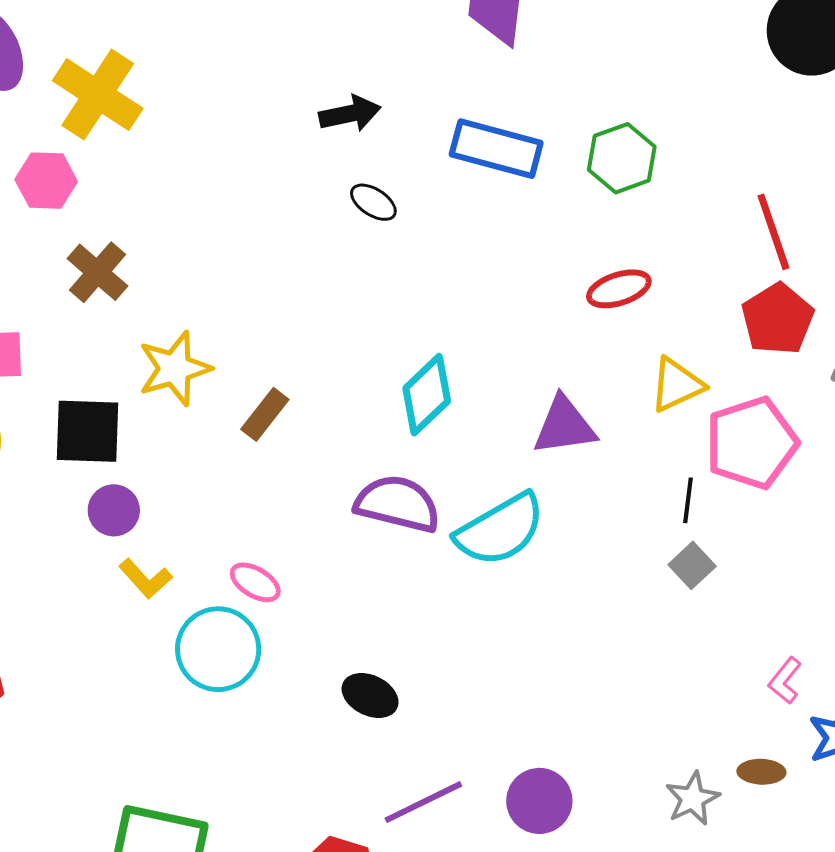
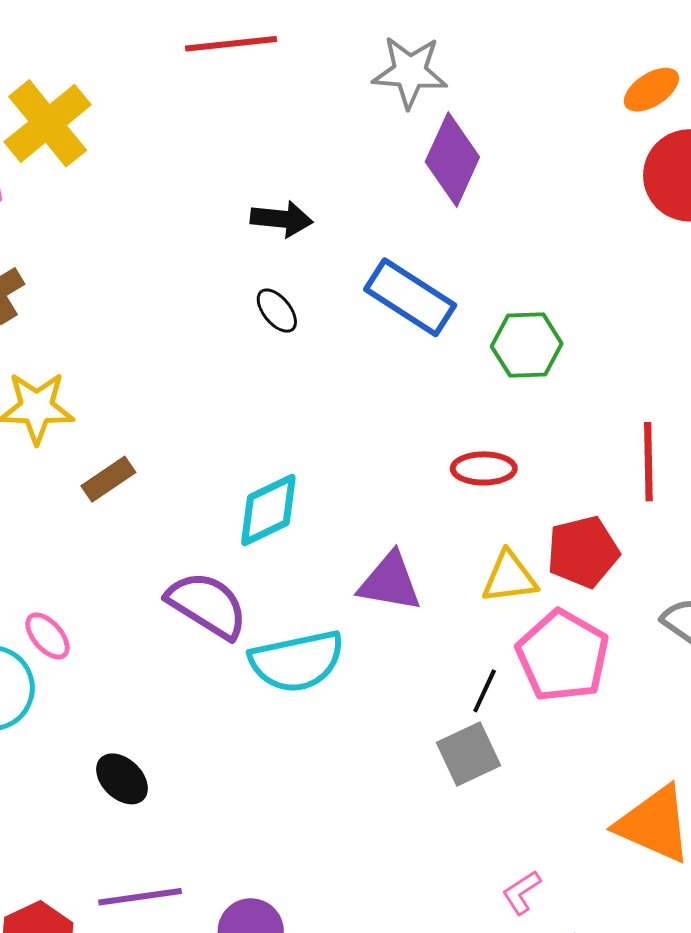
red pentagon: (778, 319) -> (583, 552), moved
pink pentagon: (752, 443) -> (563, 656), turned 30
gray square: (692, 565) -> (468, 754), size x1.4

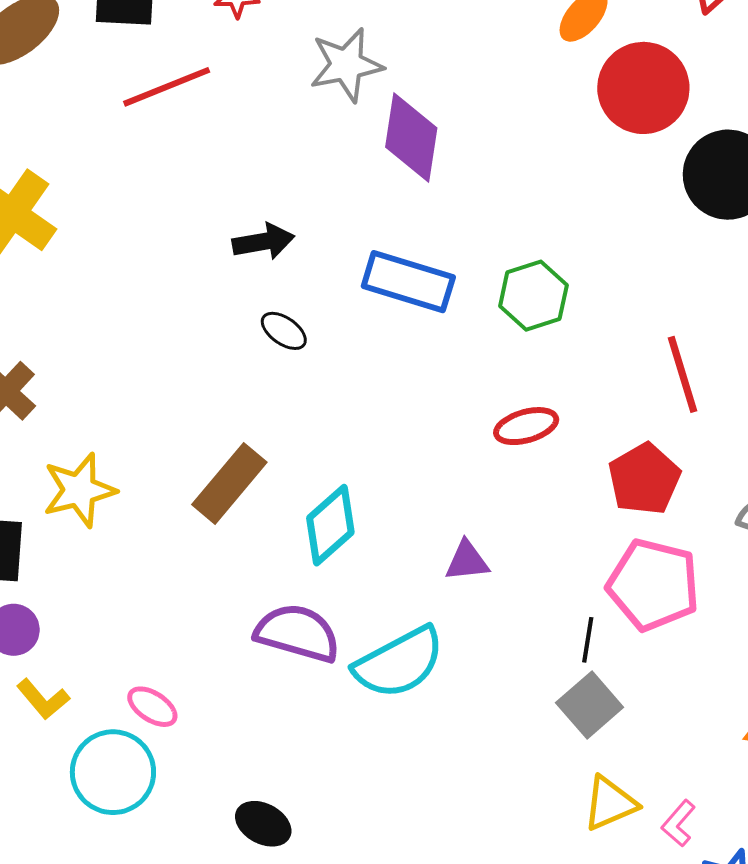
brown rectangle: (108, 479) -> (229, 483), moved, size x1.5
yellow triangle: (509, 577) -> (610, 803), moved
purple triangle: (390, 582) -> (467, 561), size x0.7

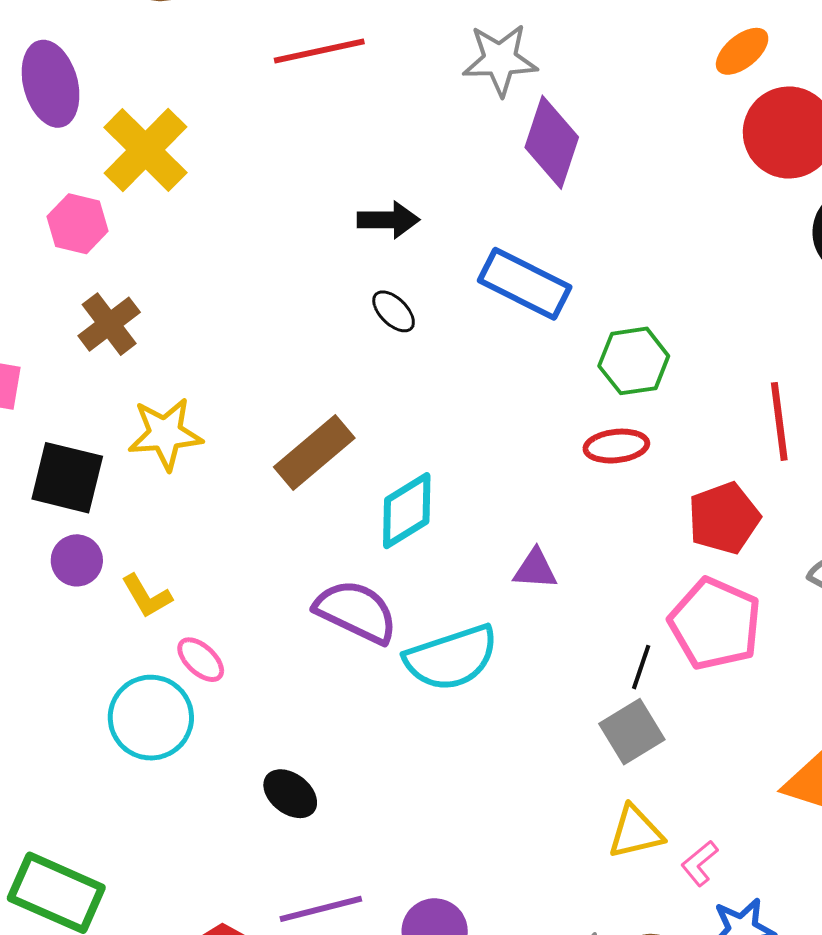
green hexagon: (533, 296) -> (634, 361), moved
yellow L-shape: (43, 699) -> (147, 596), moved

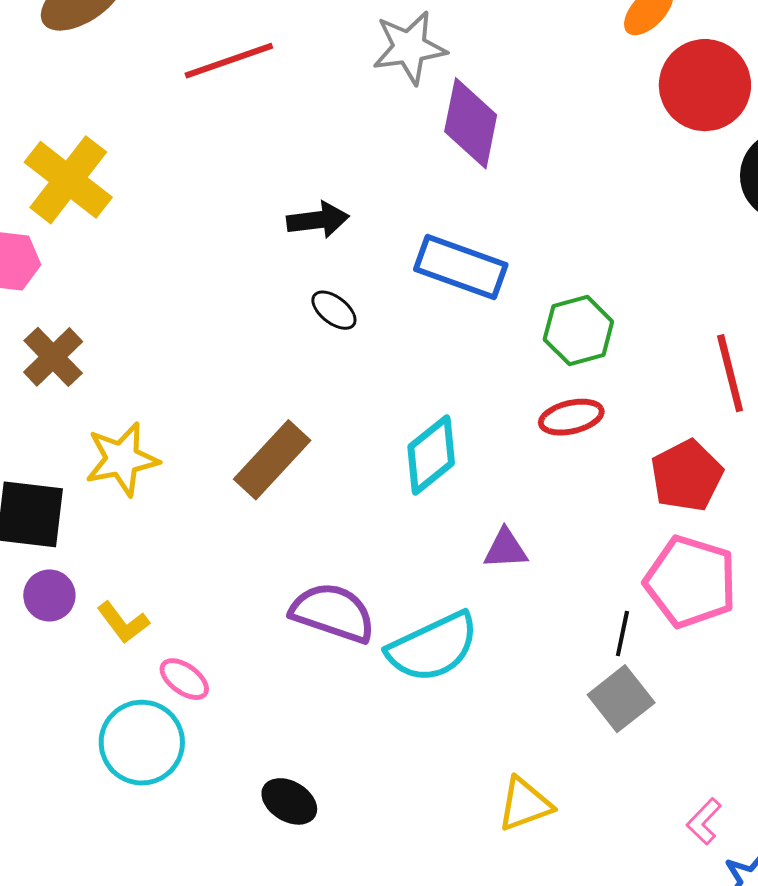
cyan diamond: (407, 511) -> (431, 455), moved
yellow triangle: (635, 832) -> (525, 804), moved

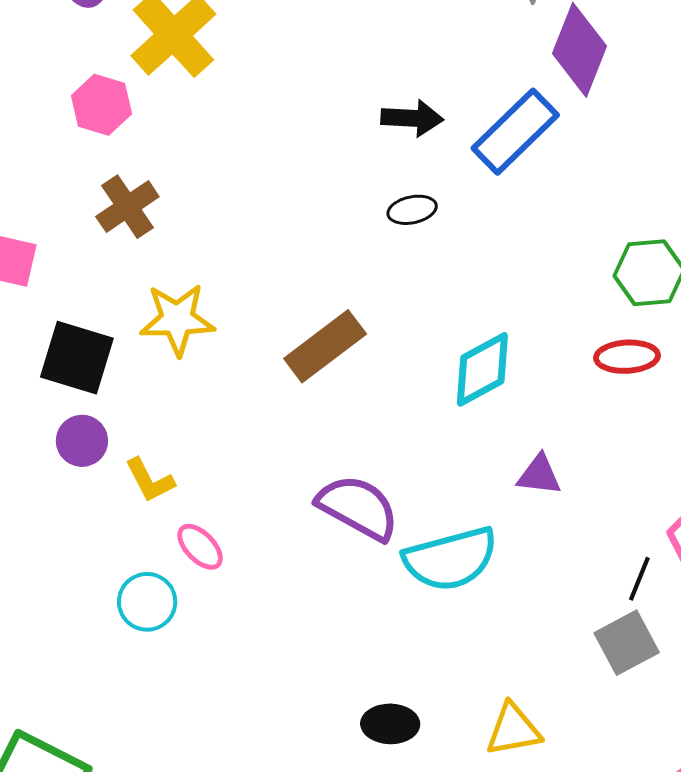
blue rectangle: (461, 267) -> (515, 132), moved, turned -74
black ellipse: (334, 310) -> (412, 210), turned -60
cyan circle: (142, 743) -> (147, 602), size x0.7
black ellipse: (289, 801) -> (390, 724), moved, turned -40

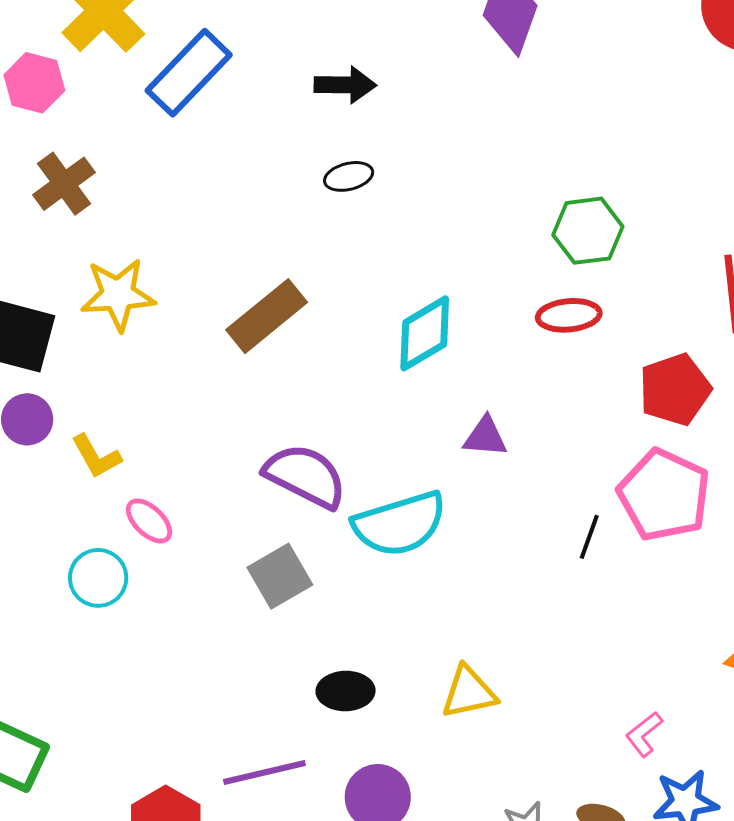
blue rectangle: (515, 132) -> (189, 73), moved
gray square: (627, 643) -> (280, 576), moved

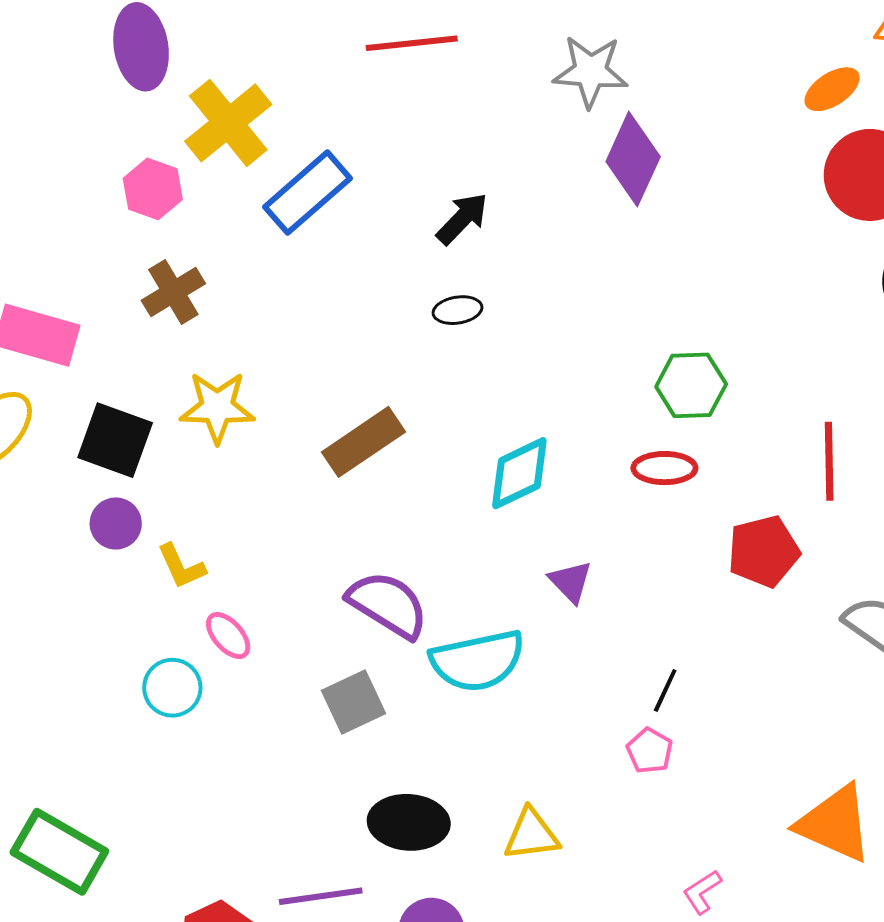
black arrow: (345, 85) -> (462, 219), turned -52
purple triangle: (485, 437) -> (571, 582), turned 36
pink pentagon: (664, 495) -> (650, 751), moved, size x0.5
black ellipse: (346, 691) -> (409, 822), size x1.4

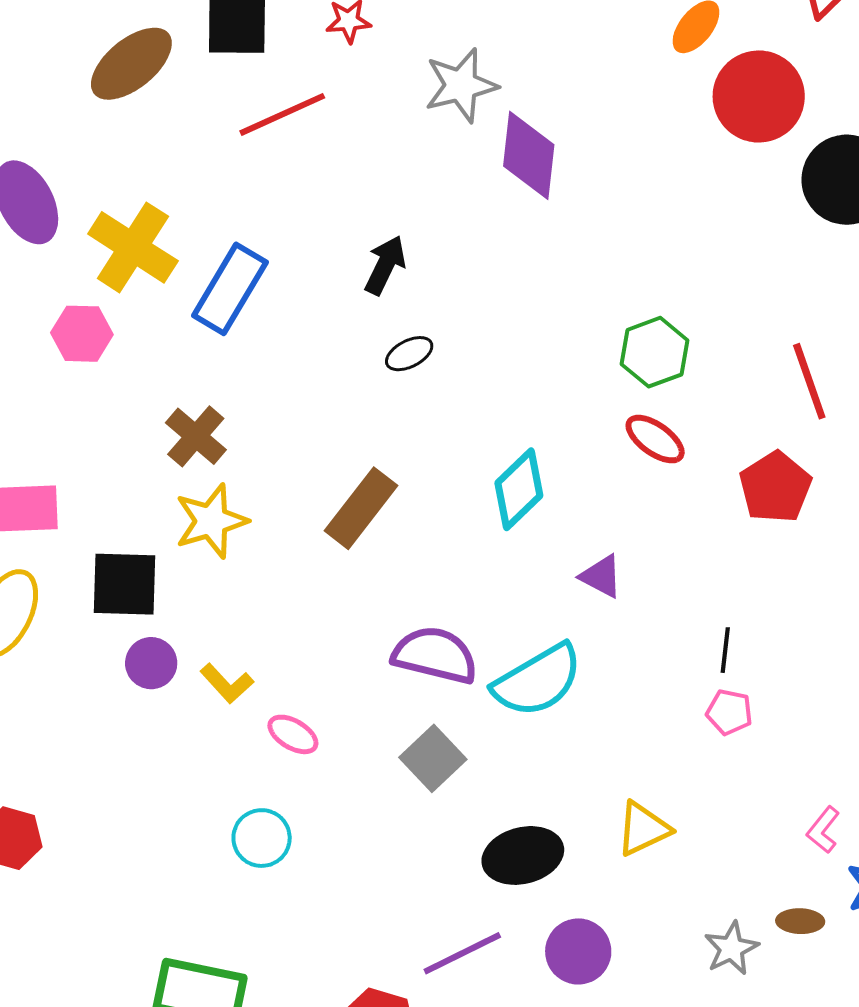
brown cross: (173, 292) -> (196, 436), moved
red ellipse: (664, 468) -> (655, 439), turned 54
cyan circle: (172, 688) -> (262, 838), moved

